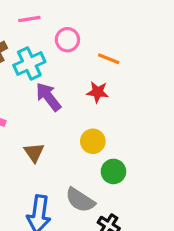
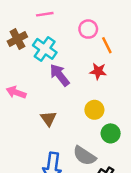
pink circle: (67, 40) -> (88, 29), moved
orange line: (109, 59) -> (107, 45), turned 42
cyan cross: (29, 63) -> (45, 49), turned -30

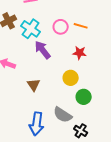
pink circle: (88, 29) -> (61, 27), moved
orange line: (107, 45) -> (81, 26), turned -48
red star: (98, 71) -> (80, 53), moved

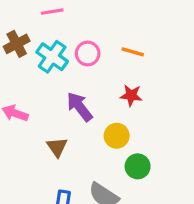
pink circle: (61, 27) -> (88, 54), moved
purple arrow: (43, 50) -> (80, 107), moved

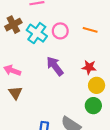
red star: (131, 95) -> (89, 67), moved
yellow circle: (117, 136) -> (97, 85), moved
brown triangle: (57, 147) -> (15, 93), moved

